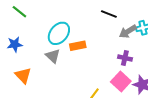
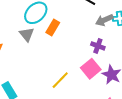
orange rectangle: (78, 46) -> (53, 28), turned -56

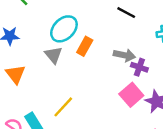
gray arrow: (104, 20) -> (124, 55), moved, turned -144
yellow line: (60, 80) -> (63, 107), moved

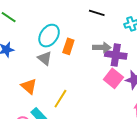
purple cross: (139, 67) -> (116, 55), size x1.5
orange triangle: (16, 74) -> (29, 86), moved

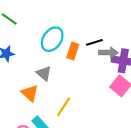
black line: (97, 13) -> (94, 42), moved, turned -35
gray triangle: (45, 58) -> (44, 73), moved

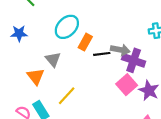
black line: (94, 42) -> (102, 54), moved

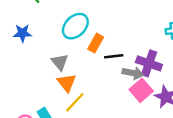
gray arrow: (120, 50) -> (133, 73), moved
orange triangle: (36, 76) -> (67, 83), moved

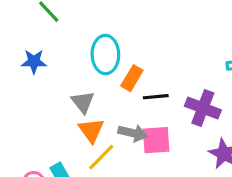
cyan ellipse: (75, 26) -> (105, 54), turned -48
gray arrow: (133, 73) -> (133, 133), moved
pink square: (141, 90) -> (156, 140), moved, turned 35

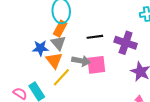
blue star: (34, 62) -> (40, 48), moved
orange rectangle: (132, 78) -> (60, 29), moved
gray triangle: (83, 102) -> (58, 43), moved

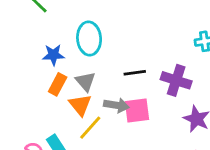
orange rectangle: (60, 29) -> (58, 84), moved
blue star: (40, 48) -> (53, 55), moved

